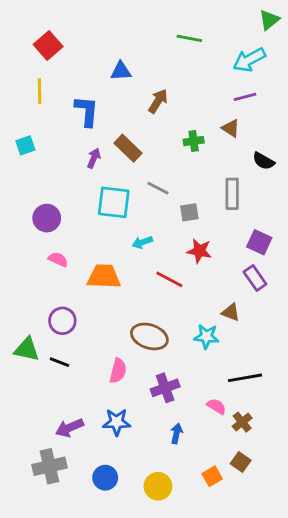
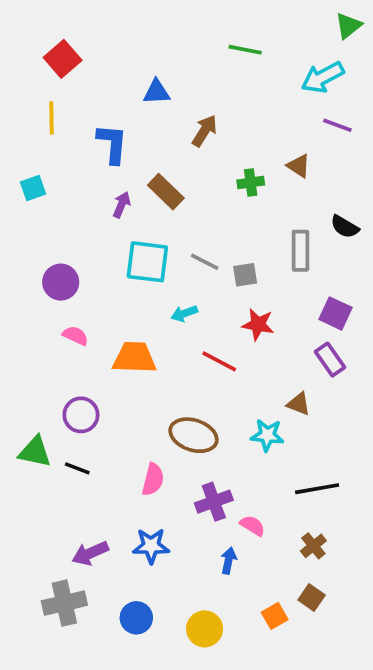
purple line: (245, 97) -> (337, 125), moved, turned 35
black semicircle: (264, 161) -> (345, 227), moved
gray line: (158, 188) -> (205, 262), moved
pink semicircle: (216, 406) -> (253, 526), moved

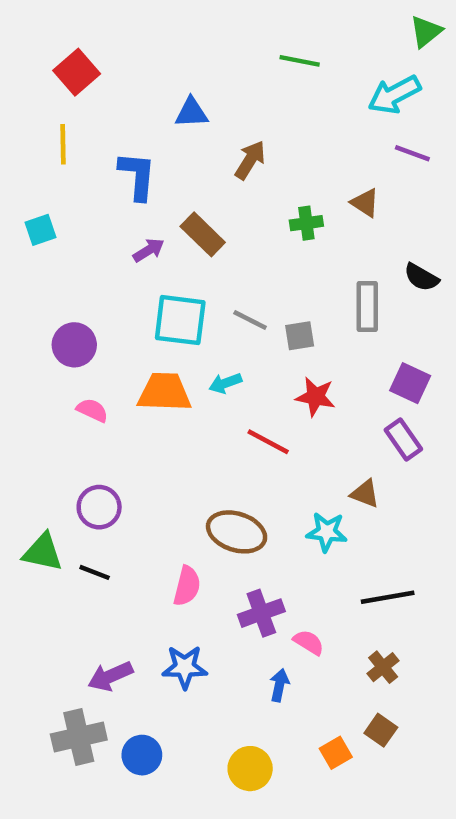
purple arrow: (122, 205) -> (149, 250), turned 35
orange trapezoid: (134, 358) -> (164, 392), moved
blue circle: (136, 618) -> (142, 755), moved

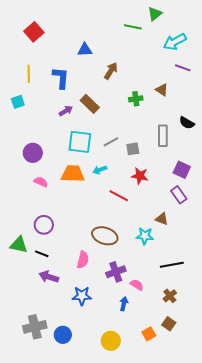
green triangle: (426, 32) -> (155, 14), moved
yellow line: (63, 144) -> (29, 74), moved
gray line: (250, 320) -> (111, 142), turned -56
purple arrow: (110, 676) -> (49, 277), moved, turned 42

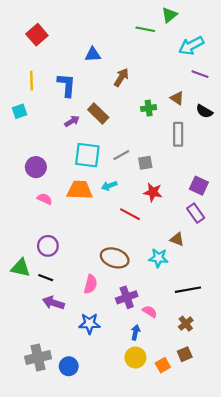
black semicircle: (187, 123) -> (204, 111), moved
gray rectangle: (163, 136) -> (178, 134), moved
brown square: (169, 324) -> (185, 354), turned 32
yellow circle: (111, 341) -> (135, 357), moved

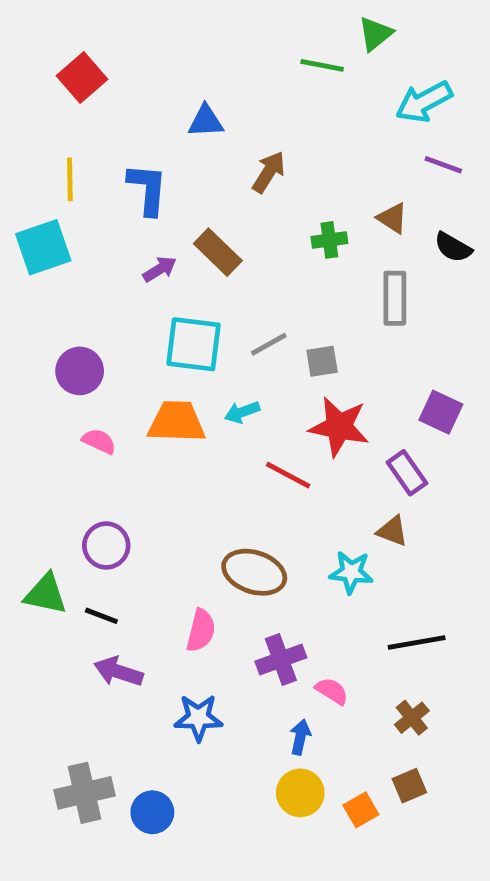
cyan square: (19, 111) -> (43, 247), size x1.6
red star: (153, 192) -> (339, 427), size x1.4
purple rectangle: (196, 213) -> (407, 473), moved

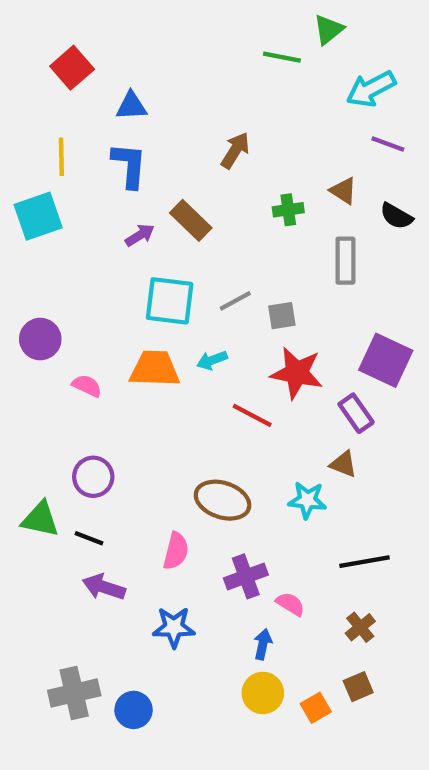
blue triangle: (206, 121) -> (131, 106), moved
purple circle: (80, 371) -> (40, 339), moved
purple square: (441, 412) -> (386, 360), size x1.4

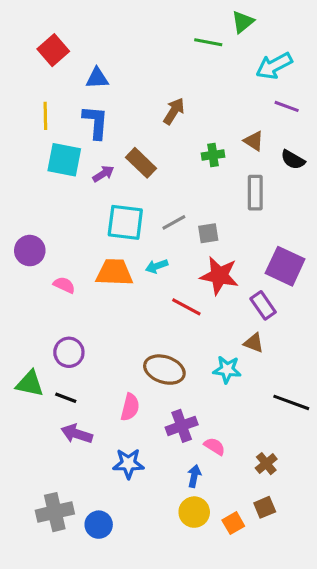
cyan square: (38, 216) -> (64, 160), moved, turned 30
black line: (365, 562) -> (291, 402), moved, turned 30

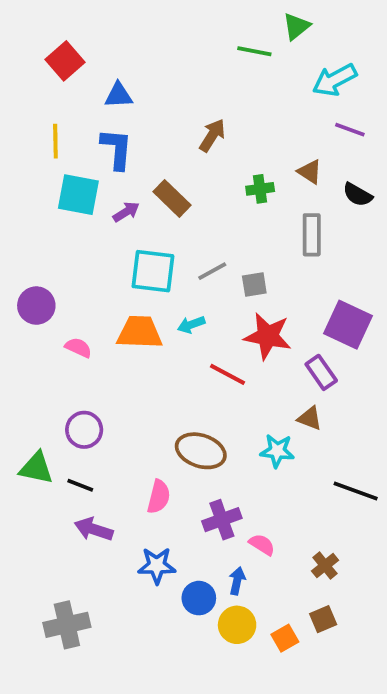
blue circle: (99, 525) -> (199, 598), moved

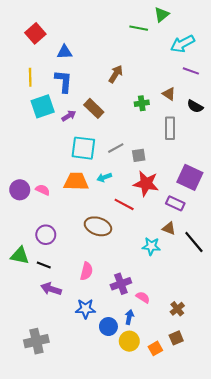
cyan square: (78, 195) -> (43, 106), turned -30
purple circle: (36, 306) -> (20, 190), moved
purple rectangle: (321, 372) -> (175, 203), turned -30
brown ellipse: (201, 451) -> (98, 226), moved
black line: (356, 491) -> (194, 242), moved, turned 30

